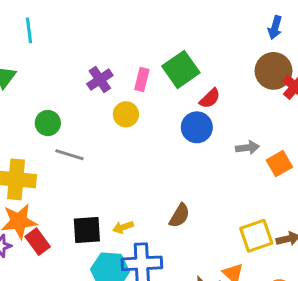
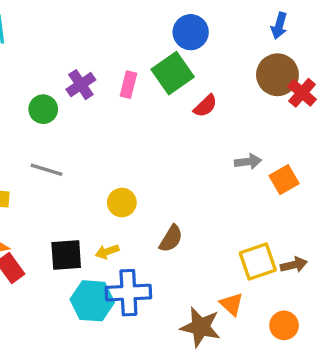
yellow circle: (126, 114) -> (122, 203), moved
green circle: (48, 123) -> (43, 109), moved
blue circle: (197, 127) -> (191, 32), moved

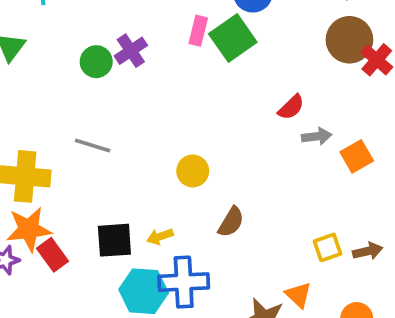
pink rectangle: (128, 85) -> (198, 31), moved
red semicircle: (205, 106) -> (291, 107), moved
green circle: (43, 109) -> (96, 62), moved
yellow circle: (122, 203) -> (193, 171), moved
yellow square: (258, 261) -> (328, 247), size x0.7

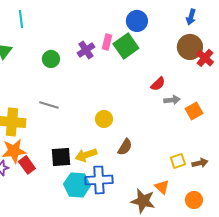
purple cross: (131, 51) -> (86, 50), moved
yellow arrow: (160, 237) -> (86, 155), size x1.5

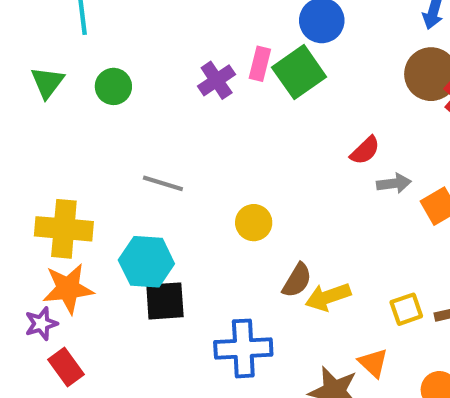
green circle: (51, 59) -> (113, 86), moved
gray line: (49, 105) -> (163, 183), moved
yellow arrow: (86, 155) -> (328, 297), moved
red rectangle: (27, 165) -> (66, 367), moved
cyan hexagon: (77, 185) -> (146, 262), moved

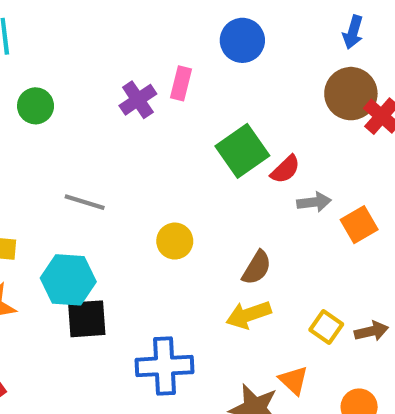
green square: (299, 72) -> (242, 151), moved
brown semicircle: (297, 280) -> (257, 268), moved
yellow square: (406, 309) -> (326, 327), turned -36

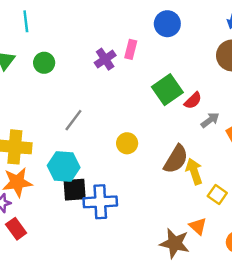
gray line: (85, 202) -> (73, 120), turned -70
gray arrow: (314, 202) -> (210, 120), turned -30
brown semicircle: (257, 268) -> (176, 159), size x1.4
yellow arrow: (248, 315) -> (194, 171), moved, turned 90
blue cross: (165, 366) -> (100, 202), moved

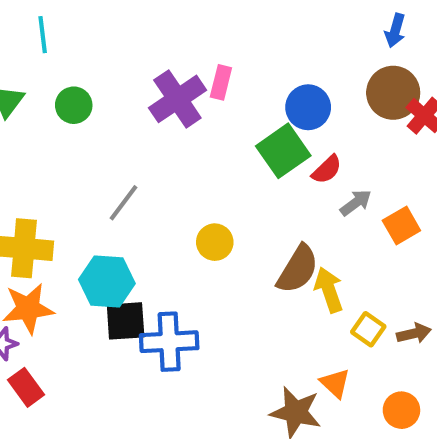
blue circle: (167, 24) -> (308, 107), moved
purple cross: (105, 59) -> (177, 99), size x1.5

